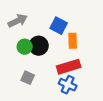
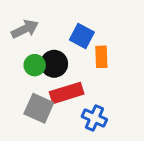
red rectangle: (69, 67) -> (67, 93), moved
gray square: (28, 78) -> (39, 108), size x1.5

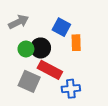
red rectangle: (67, 93) -> (50, 70), turned 45
blue cross: (94, 118) -> (71, 89), turned -30

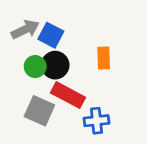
blue square: (61, 27) -> (51, 35), moved

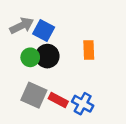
red rectangle: (68, 95) -> (58, 100), moved, size x0.7
blue cross: (96, 121) -> (83, 104), turned 35

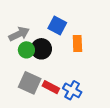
gray arrow: (22, 26) -> (19, 34), moved
blue square: (44, 30) -> (57, 25), moved

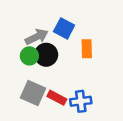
gray arrow: (19, 34) -> (37, 37), moved
blue cross: (72, 90) -> (81, 101), turned -36

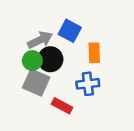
gray square: (33, 93) -> (36, 82), moved
blue cross: (81, 101) -> (88, 84), moved

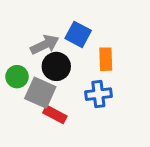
green circle: (32, 61) -> (17, 77), moved
red rectangle: (62, 106) -> (55, 114), moved

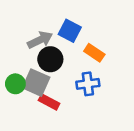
orange rectangle: (106, 59) -> (94, 53), turned -54
green circle: (17, 77) -> (15, 84), moved

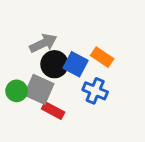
blue square: (70, 31) -> (75, 64), moved
blue cross: (88, 84) -> (95, 91), turned 30

